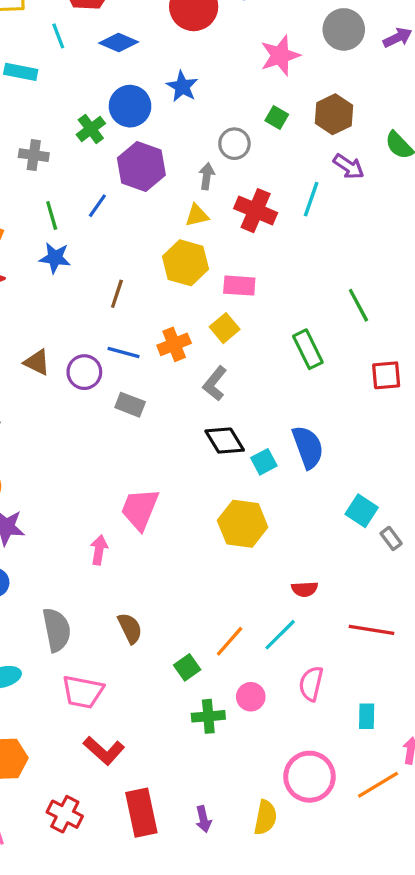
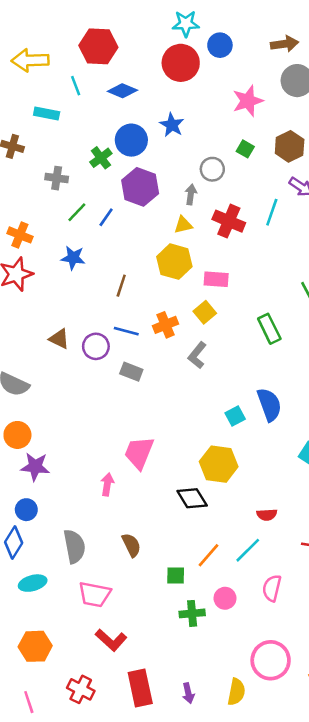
green line: (52, 215) -> (77, 212), moved, turned 60
black diamond: (225, 441) -> (192, 498), moved
green square: (187, 667) -> (176, 575), turned 36

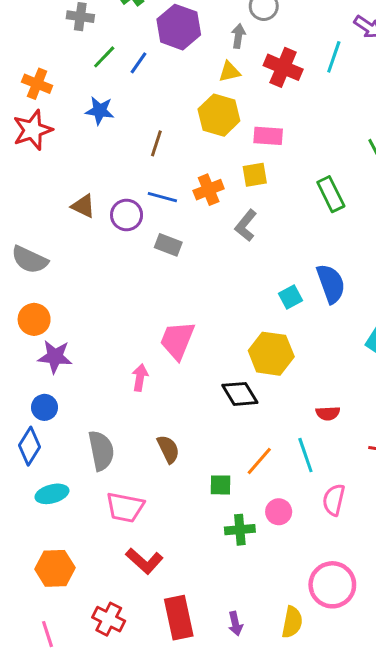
yellow square: (205, 312) -> (255, 175), turned 30
cyan line: (248, 550) -> (305, 455), turned -64

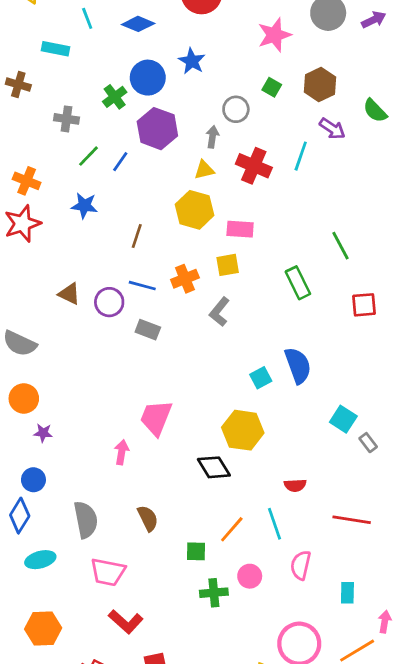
purple star: (55, 357) -> (43, 433), size x0.6

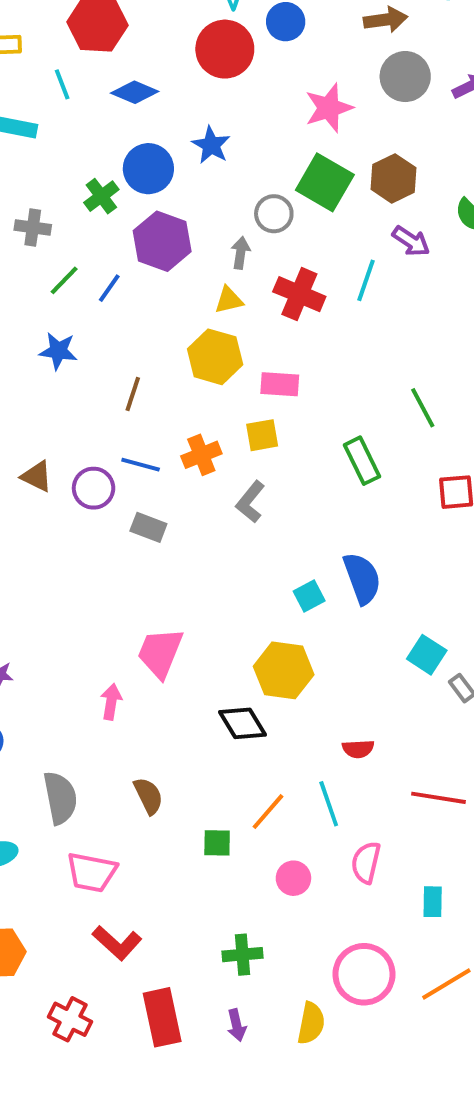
green square: (272, 87) -> (325, 182), size x2.0
green cross: (214, 593) -> (242, 955), moved

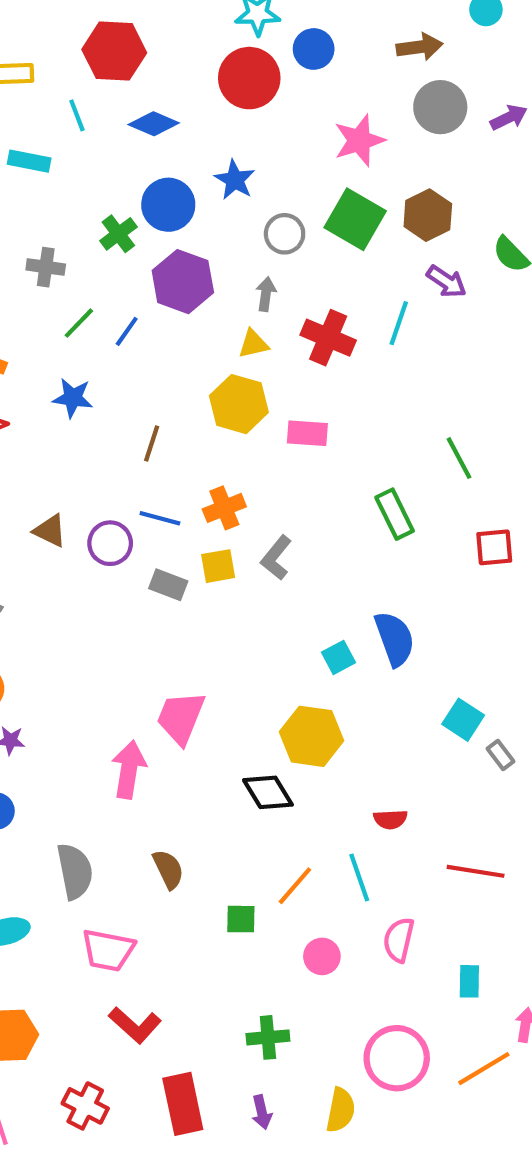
gray circle: (274, 214) -> (285, 234), moved
yellow square: (262, 435) -> (218, 566), moved
pink arrow: (111, 702) -> (129, 770), size x1.5

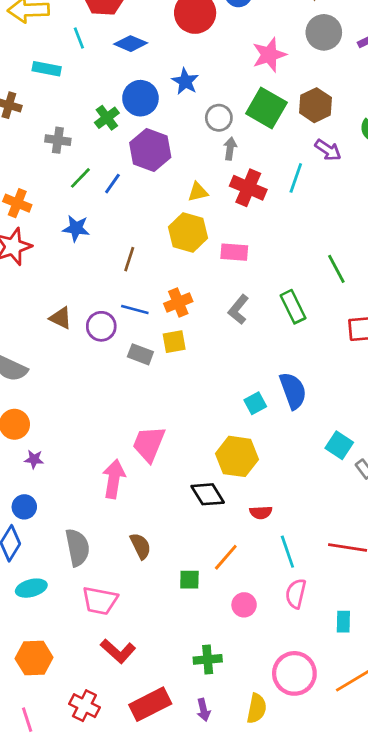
gray arrow: (266, 294) -> (230, 149), moved
gray L-shape: (276, 558) -> (238, 310), moved
red semicircle: (390, 819) -> (261, 512), moved
cyan line: (359, 878) -> (287, 552), moved
red rectangle: (183, 1104) -> (150, 704), turned 75

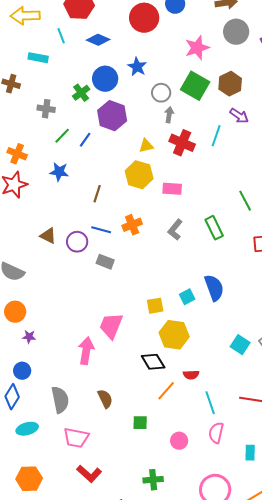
yellow square: (174, 342) -> (155, 306), moved
cyan square: (339, 445) -> (240, 345), moved
orange line: (226, 557) -> (166, 391), moved

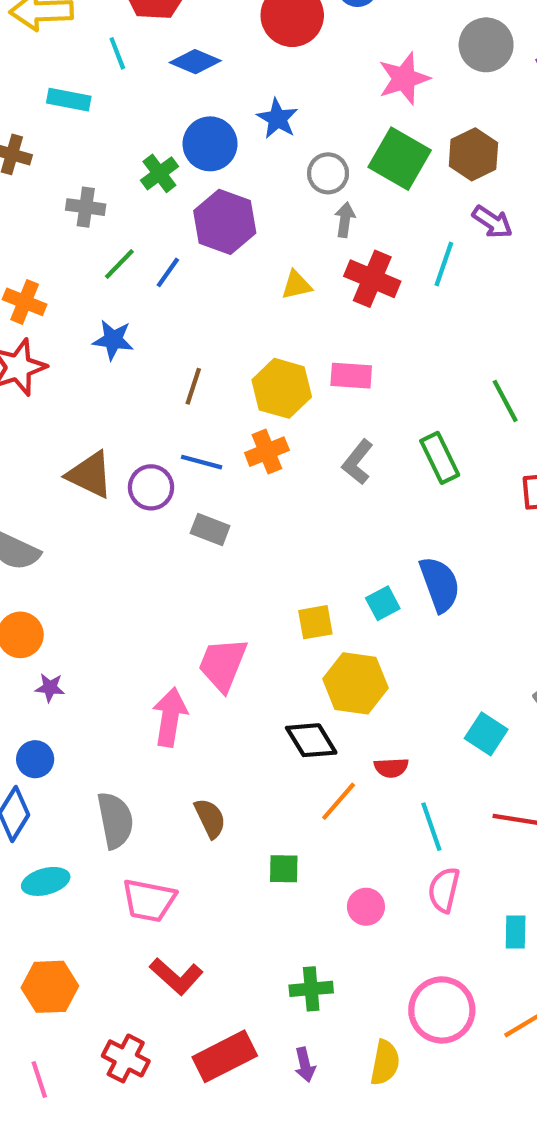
yellow hexagon: (139, 175) -> (282, 388), moved
brown triangle: (48, 236) -> (90, 475), size x1.4
cyan square: (240, 345) -> (486, 734), moved

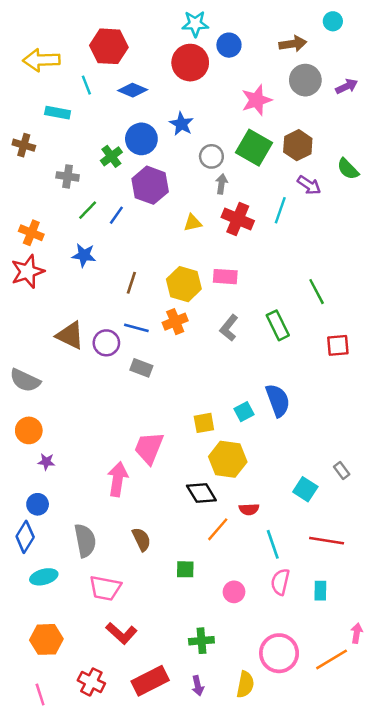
cyan rectangle: (516, 932) -> (320, 591), moved

